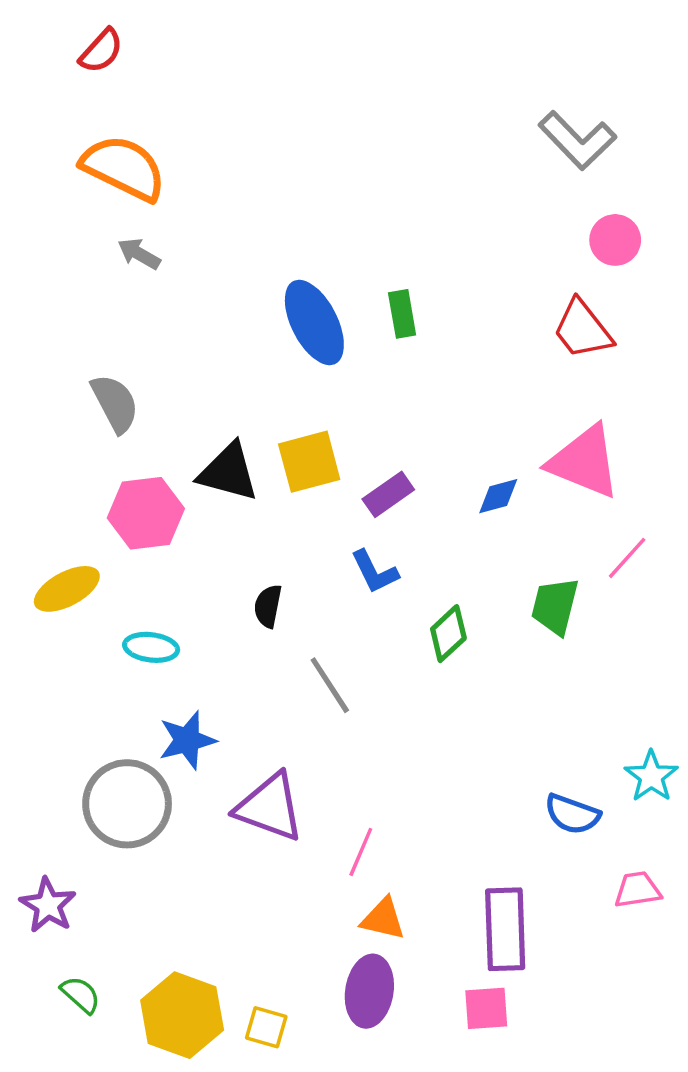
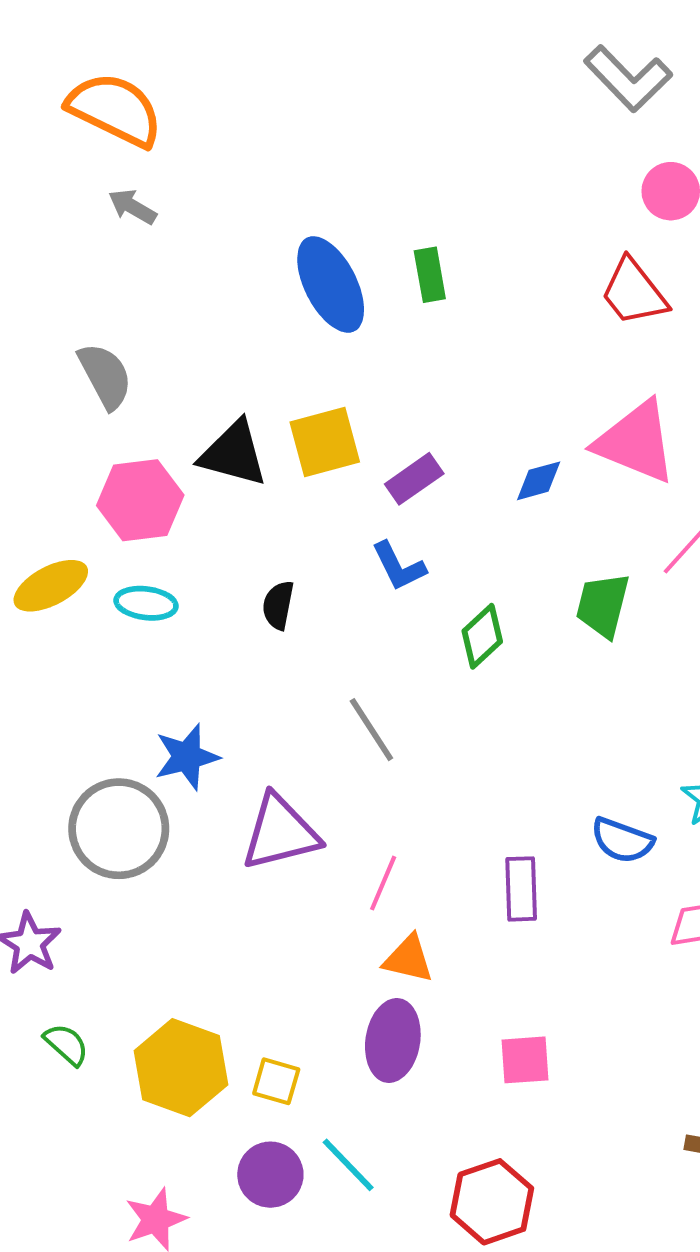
cyan ellipse: (151, 647) -> (146, 603), moved
gray line: (330, 685) -> (371, 730), moved
purple triangle: (270, 807) -> (280, 833), turned -34
purple rectangle: (505, 929) -> (521, 889), moved, size x0.7

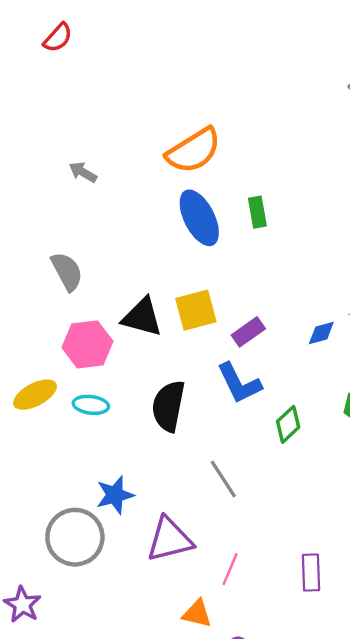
orange semicircle: (115, 110) -> (194, 151), moved, turned 122
blue L-shape: (399, 566) -> (239, 383), size x1.4
black semicircle: (278, 605) -> (168, 406), size x1.8
orange triangle: (408, 959) -> (197, 614), moved

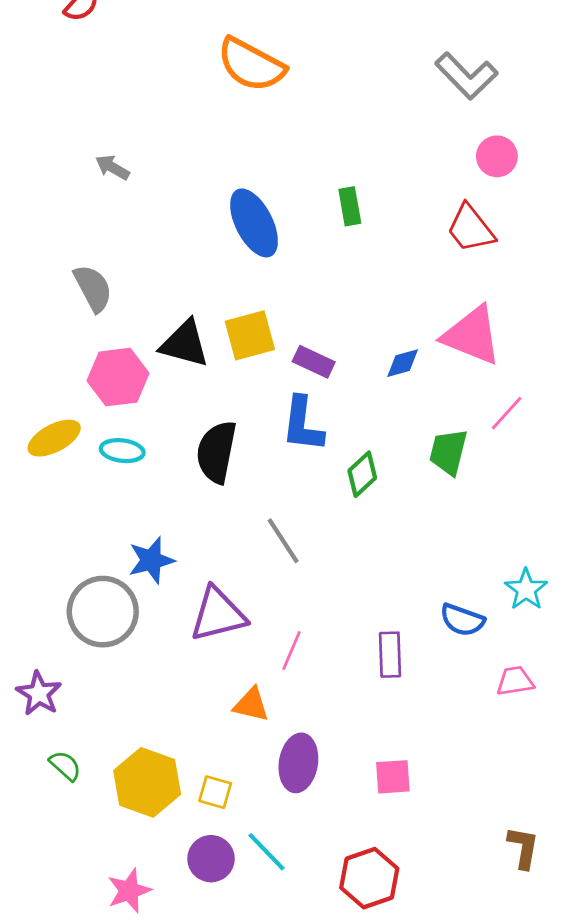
orange semicircle: (194, 151) -> (251, 65), moved, turned 60
green rectangle: (257, 212) -> (350, 206), moved
purple rectangle: (248, 332) -> (314, 362), turned 60
blue L-shape: (239, 383) -> (303, 424), turned 33

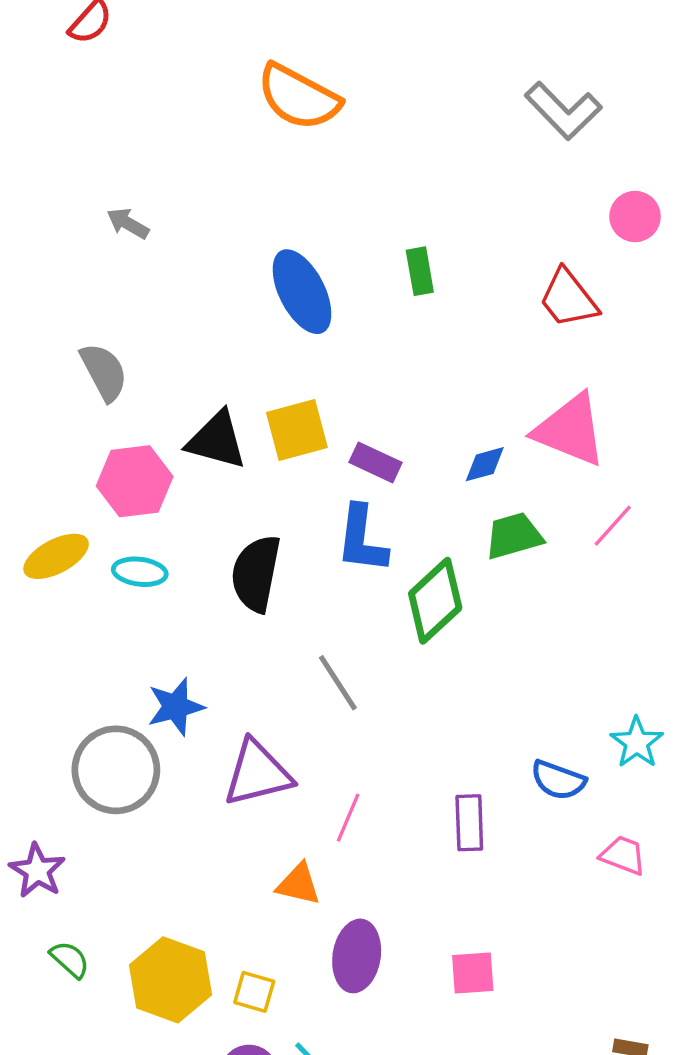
pink circle: (497, 156) -> (635, 217), moved
green trapezoid: (448, 452) -> (514, 536), moved, turned 60
green diamond: (362, 474) -> (435, 601), size x1.5
pink trapezoid: (515, 681) -> (623, 855), turned 30

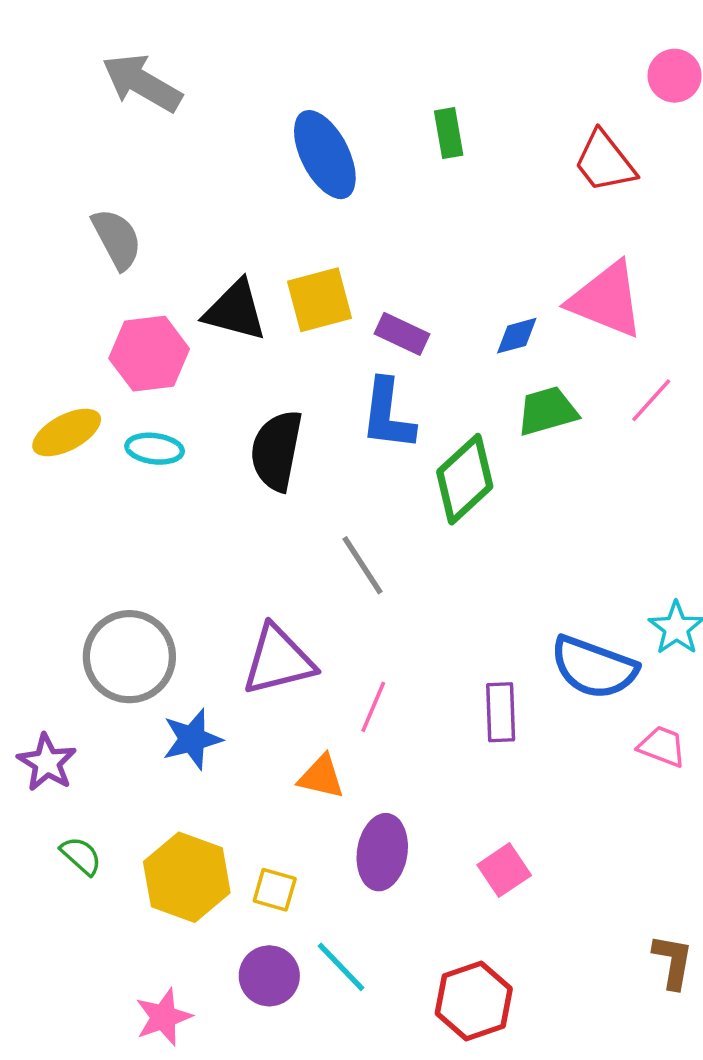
gray arrow: (128, 223) -> (142, 83), size x1.8
blue star: (176, 707) -> (192, 739), moved
blue semicircle: (558, 780) -> (594, 667), size x1.5
pink square: (473, 973) -> (504, 870), turned -30

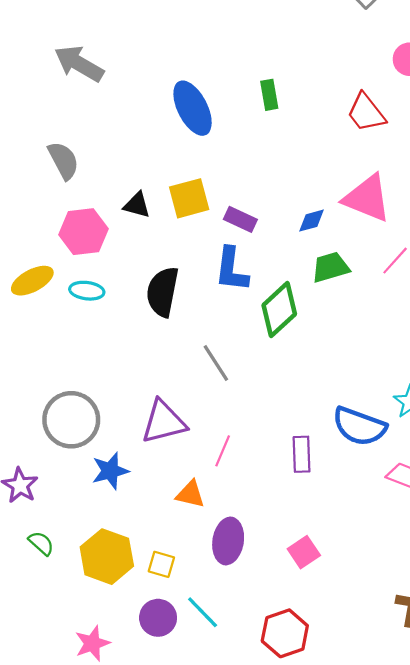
black triangle: (235, 311) -> (137, 205), size x0.7

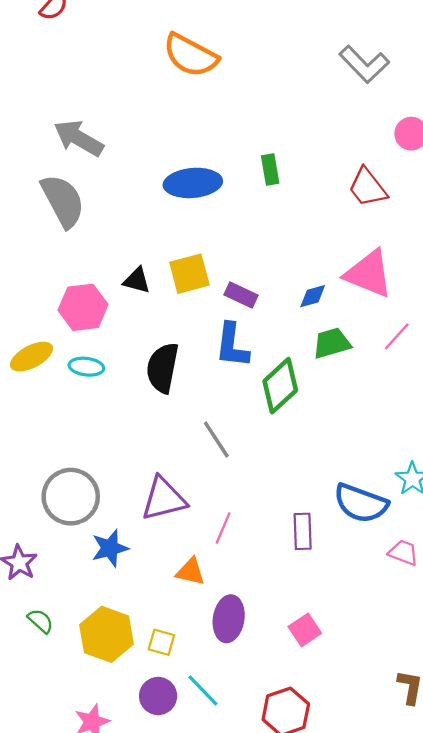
blue ellipse: (193, 108) -> (193, 183), turned -68
gray semicircle: (63, 160) -> (63, 201), moved, size x1.4

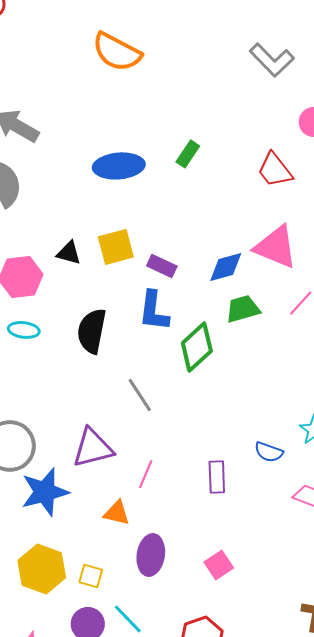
green rectangle: (270, 170) -> (188, 154), turned 44
blue diamond: (313, 296) -> (226, 267), size x1.4
blue semicircle: (361, 503) -> (269, 452), size x0.6
blue star: (110, 548) -> (45, 492), size x1.4

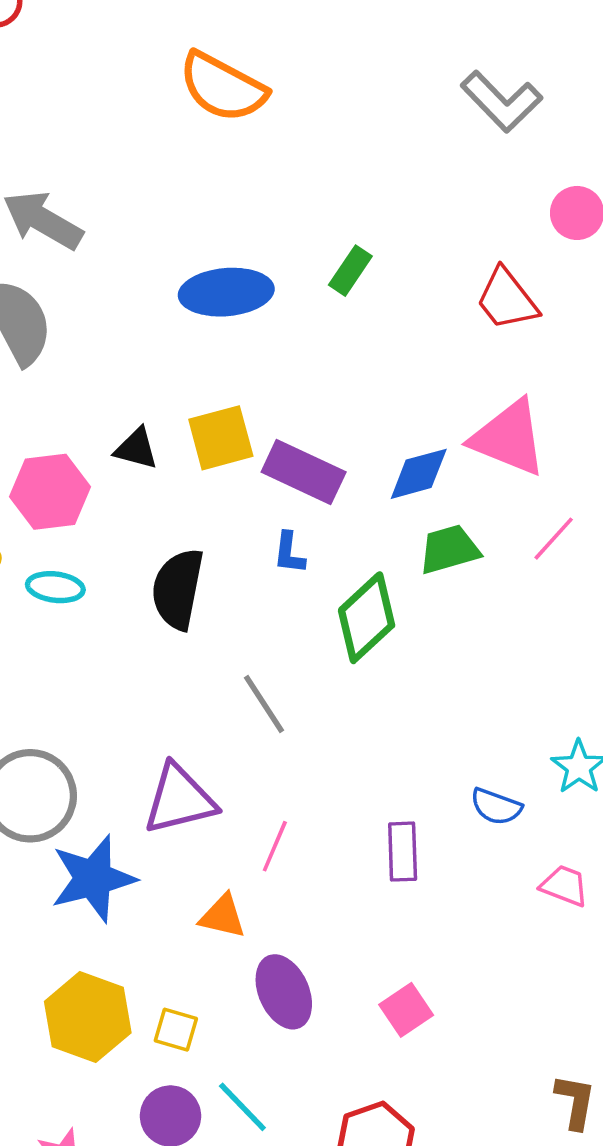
purple rectangle: (162, 266) -> (304, 472), size x1.5
blue L-shape: (154, 311) -> (289, 553), size x0.6
purple ellipse: (151, 555) -> (284, 992), turned -33

